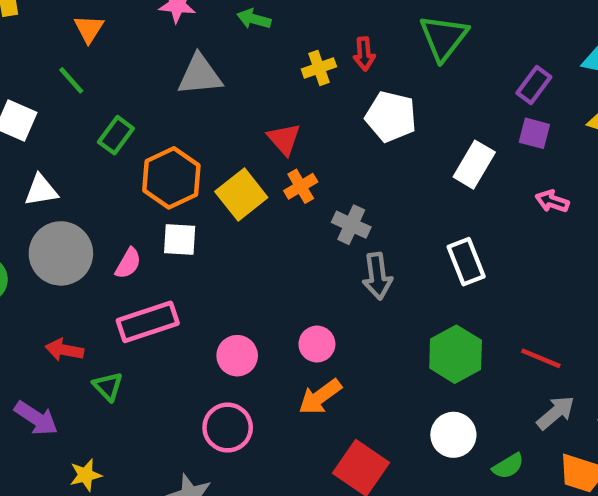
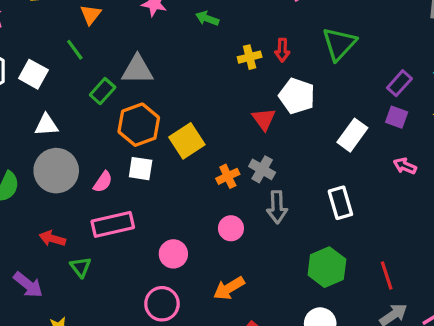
gray triangle: (200, 75) -> (137, 70), moved
red triangle: (284, 139) -> (264, 119), moved
orange cross: (301, 186) -> (228, 176), moved
pink circle: (317, 344) -> (231, 228), moved
red line: (541, 358) -> (387, 276), turned 44

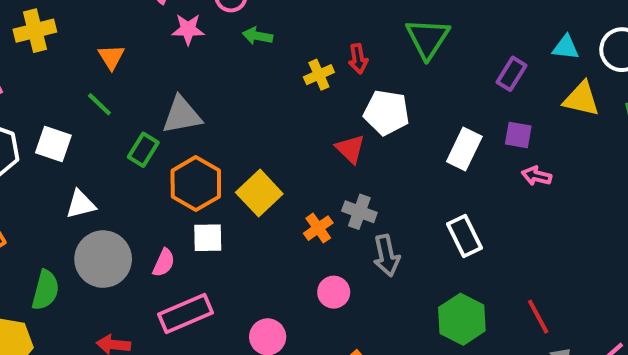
purple square: (397, 117) -> (518, 135), moved

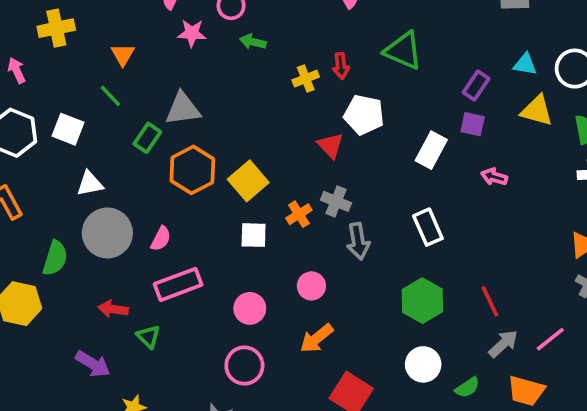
green triangle: (428, 38) -> (403, 51), turned -42
purple square: (518, 135) -> (473, 124), moved
white square: (208, 238) -> (254, 235), moved
pink circle: (334, 292) -> (311, 286), moved

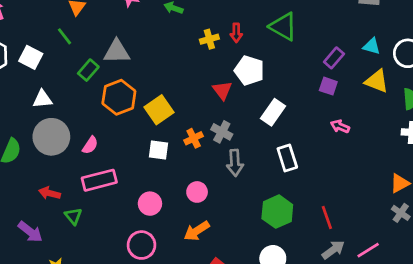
white rectangle: (431, 150) -> (273, 112), moved

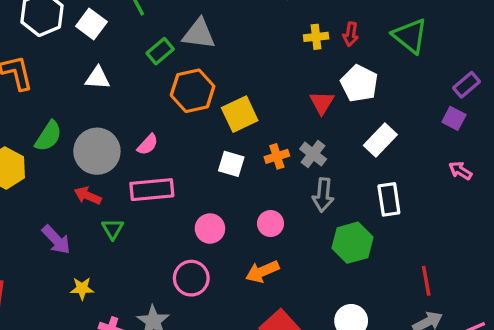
gray circle: (51, 137) -> (97, 151), moved
green hexagon: (277, 212) -> (353, 243), moved

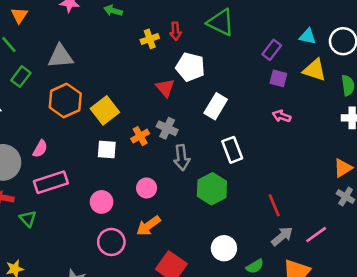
green rectangle: (160, 51) -> (21, 77), moved
purple square: (454, 118) -> (278, 78), moved
pink circle: (191, 278) -> (111, 242), moved

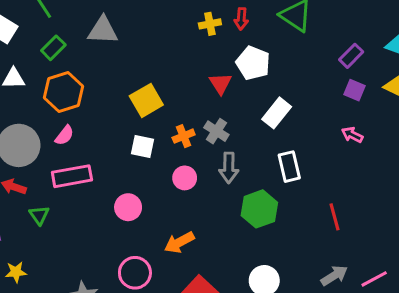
orange hexagon: (65, 101) -> (63, 92), moved
pink circle: (147, 188) -> (185, 178), moved
red line: (274, 205) -> (335, 217), moved
pink circle: (111, 242) -> (135, 273), moved

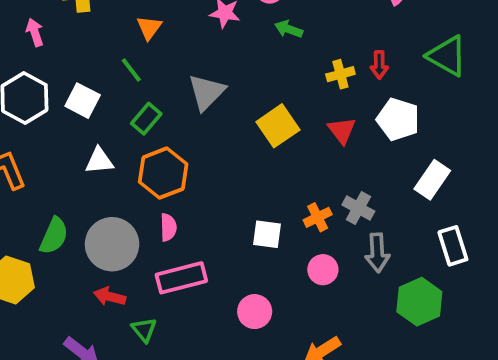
gray triangle: (103, 30) -> (207, 92), turned -44
red triangle: (220, 83) -> (342, 130), moved
yellow square: (146, 100) -> (278, 126), moved
pink semicircle: (64, 135) -> (168, 227), turned -35

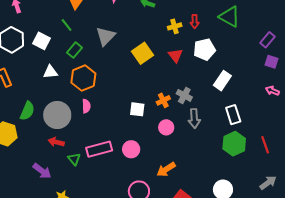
white pentagon: (398, 119) -> (204, 50), turned -30
pink rectangle: (181, 278) -> (99, 149), moved
green hexagon: (419, 302) -> (234, 144), moved

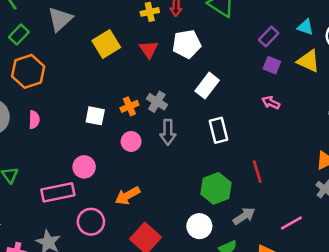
pink semicircle: (86, 106) -> (34, 120), moved
green hexagon: (234, 144) -> (216, 188), moved
pink rectangle: (99, 149) -> (58, 192), moved
gray arrow: (268, 183) -> (244, 216), moved

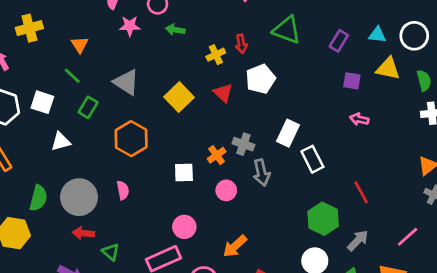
gray triangle: (60, 19) -> (126, 82), turned -32
purple rectangle: (269, 36) -> (339, 41), moved
orange hexagon: (28, 71) -> (131, 139), moved
white rectangle: (207, 86) -> (288, 133), moved

